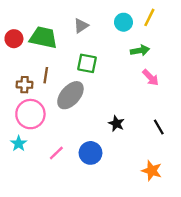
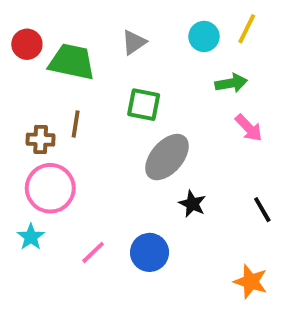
red circle: (14, 39) -> (27, 44), moved
gray ellipse: (70, 95) -> (167, 157), moved

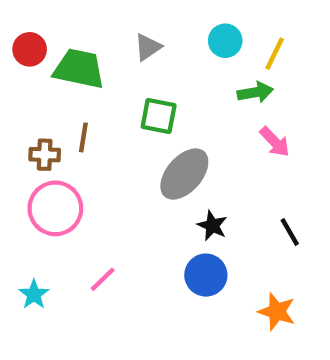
yellow line: (247, 29) -> (275, 54), moved
cyan star: (31, 237) -> (34, 294), moved
blue circle: (150, 252) -> (206, 275), moved

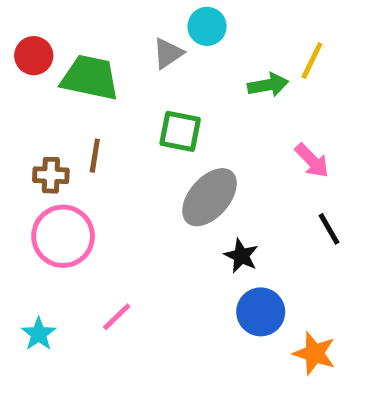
cyan circle: (225, 41) -> (207, 26), moved
green arrow: (255, 92) -> (268, 85), moved
black line: (290, 232) -> (329, 229), moved
blue circle: (206, 275) -> (261, 312), moved

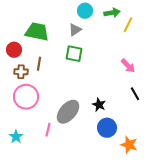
gray triangle: (168, 53) -> (75, 30), moved
red circle: (34, 56) -> (14, 50), moved
green arrow: (268, 85) -> (112, 13), moved
gray ellipse: (209, 197) -> (68, 112), moved
pink line: (117, 317) -> (48, 130), turned -32

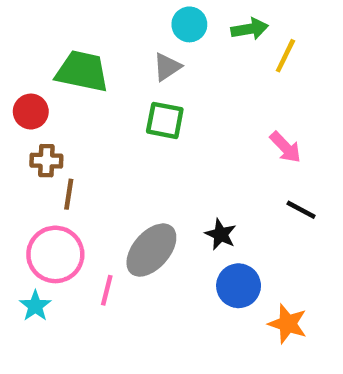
brown line: (39, 64) -> (69, 194), moved
black line: (135, 94) -> (301, 210), turned -32
pink circle: (26, 97) -> (55, 254), moved

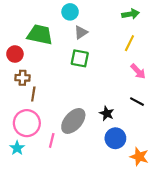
cyan circle: (189, 24) -> (70, 12), moved
green arrow: (250, 29) -> (131, 14), moved
yellow line: (285, 56) -> (129, 43), moved
black line: (301, 210) -> (137, 102), moved

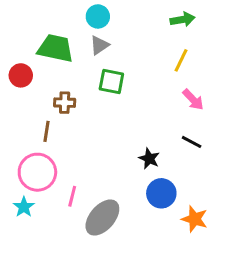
gray triangle: (81, 32) -> (99, 45), moved
brown cross: (23, 78) -> (65, 103), moved
gray ellipse: (73, 121) -> (102, 218), moved

